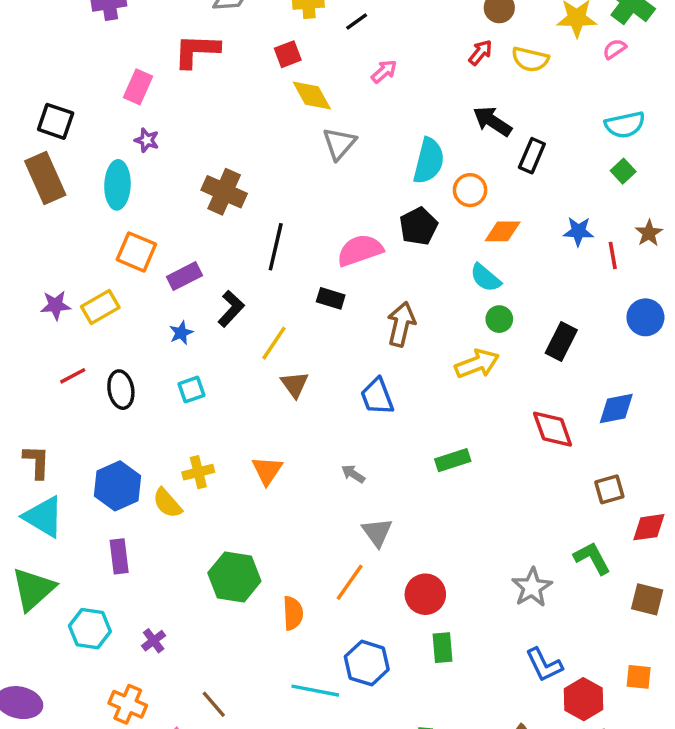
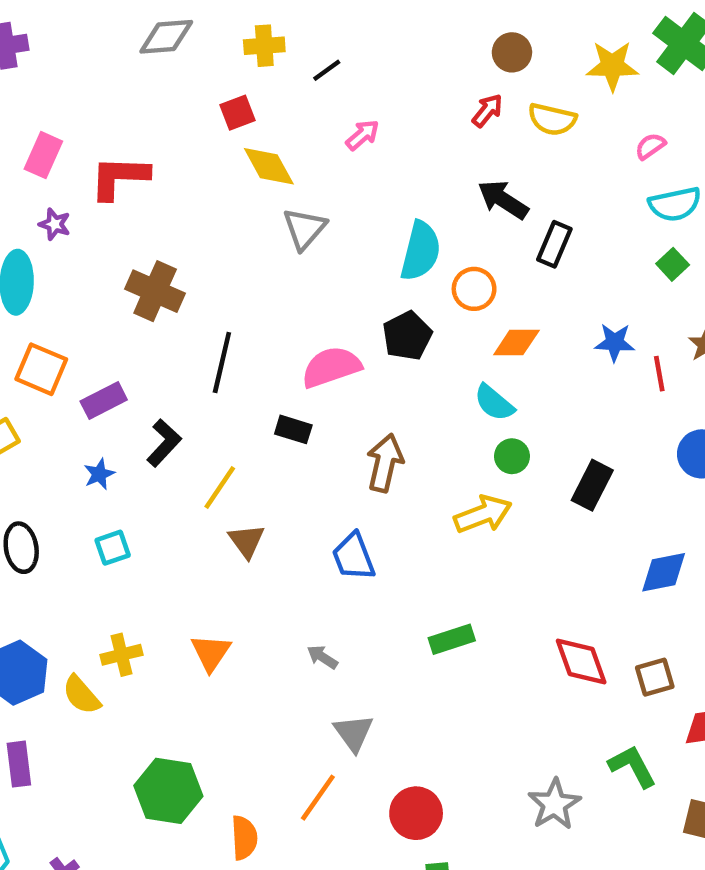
pink semicircle: (615, 49) -> (650, 146), moved
red L-shape: (197, 51) -> (119, 177), moved
red diamond: (553, 429) -> (581, 661), moved

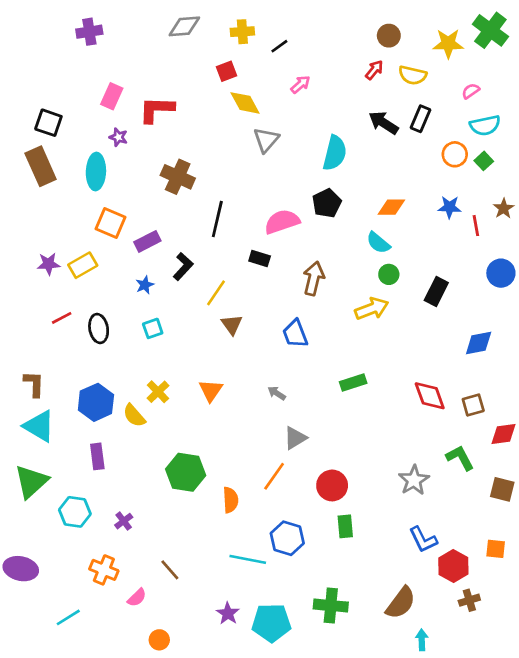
black rectangle: (554, 244) -> (420, 119), moved
orange circle: (474, 289) -> (455, 154), moved
yellow cross: (122, 655) -> (158, 392), turned -30
gray triangle: (354, 733) -> (295, 438), turned 35

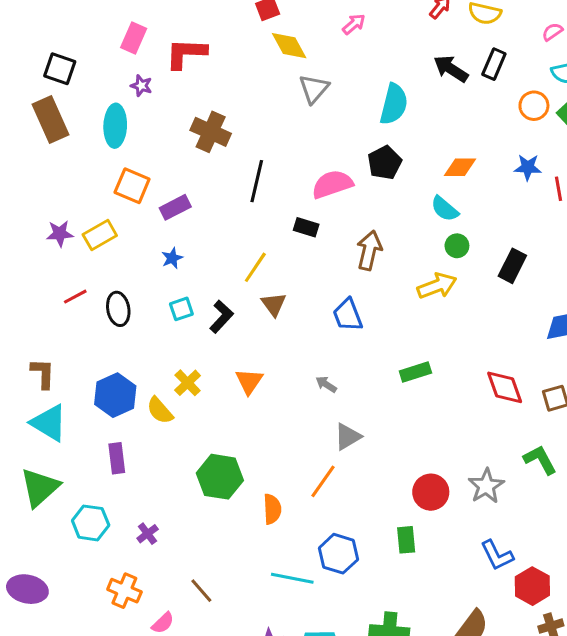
black L-shape: (183, 266) -> (221, 317), moved
red circle: (332, 485) -> (431, 492), moved

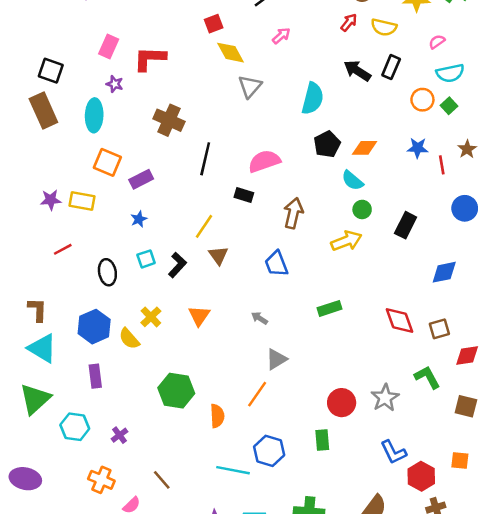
black pentagon: (385, 163) -> (327, 144), moved
yellow rectangle: (100, 235) -> (82, 201), turned 40
black ellipse: (118, 309) -> (107, 272), moved

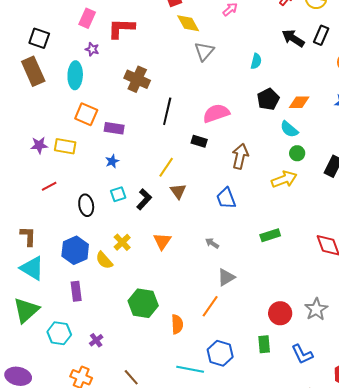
cyan semicircle: (313, 98) -> (256, 61), size x0.6
purple rectangle: (141, 179) -> (114, 128), turned 36
blue L-shape: (393, 452) -> (302, 354), moved

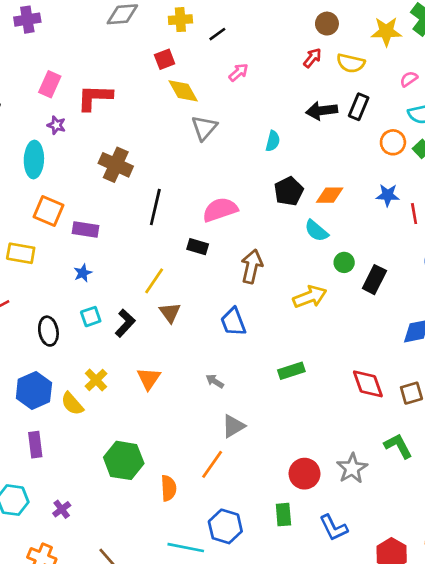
black arrow: (293, 38) -> (322, 111), turned -40
green circle: (297, 153) -> (344, 262), moved

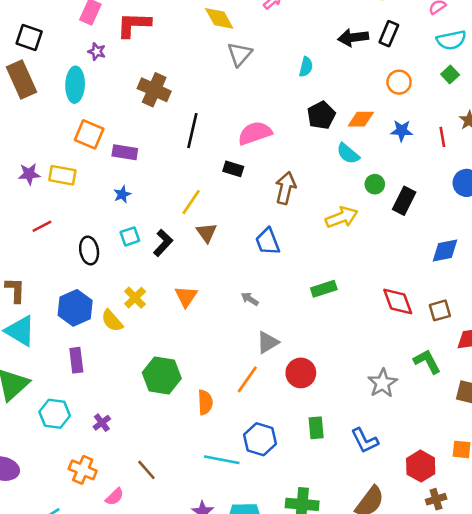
orange circle: (393, 142) -> (399, 82), moved
blue star: (388, 195) -> (402, 131), moved
red circle: (305, 474) -> (301, 373), moved

